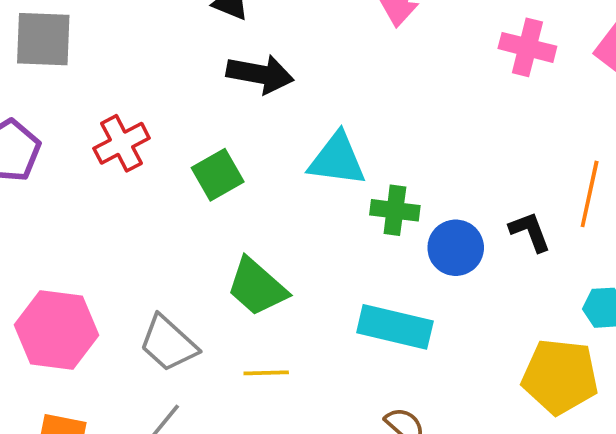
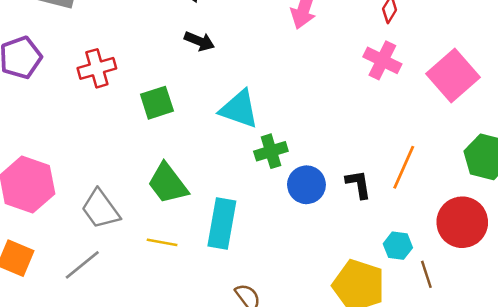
black arrow: (260, 74) -> (199, 41), size x0.7
green cross: (395, 210) -> (271, 151), turned -36
cyan rectangle: (395, 327) -> (222, 224), moved, turned 75

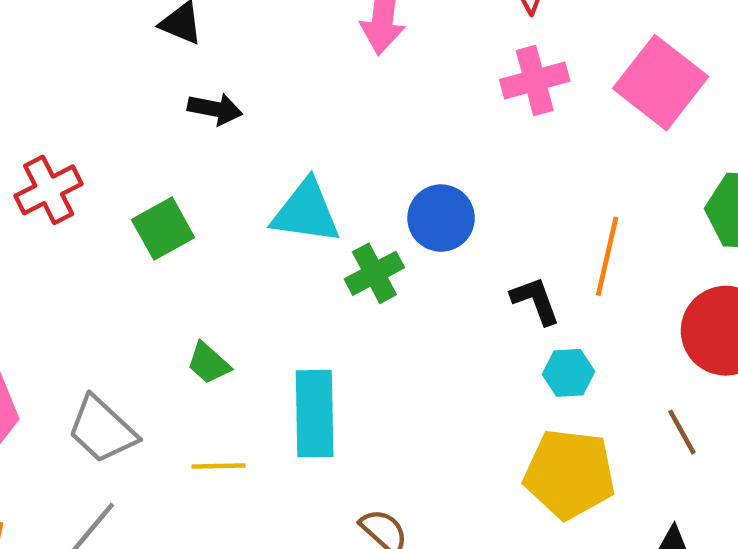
pink cross: (382, 60) -> (535, 80), turned -30
green trapezoid: (168, 183) -> (209, 363), size x0.6
blue circle: (306, 185) -> (441, 218), moved
cyan hexagon: (398, 246) -> (569, 373), moved

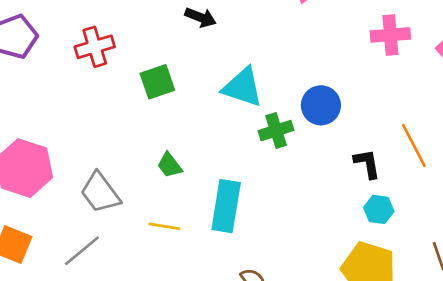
orange line: (607, 256) -> (414, 145), turned -51

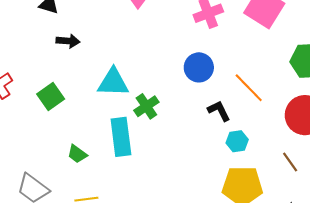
blue circle: (321, 105) -> (199, 67), moved
cyan rectangle: (226, 206) -> (121, 137), moved

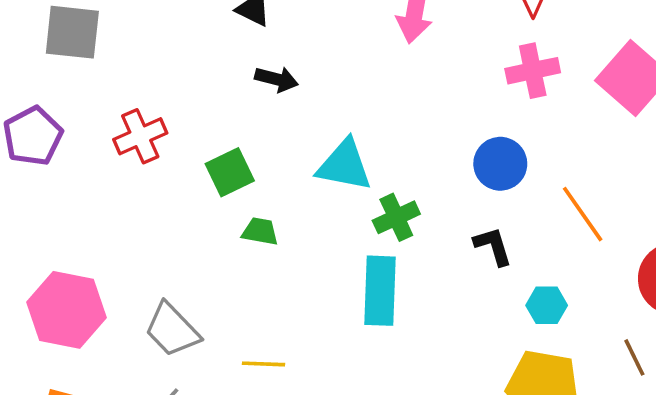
black L-shape: (219, 111) -> (493, 246), moved
cyan rectangle: (121, 137) -> (380, 291), moved
green trapezoid: (77, 154) -> (260, 231), moved, turned 145

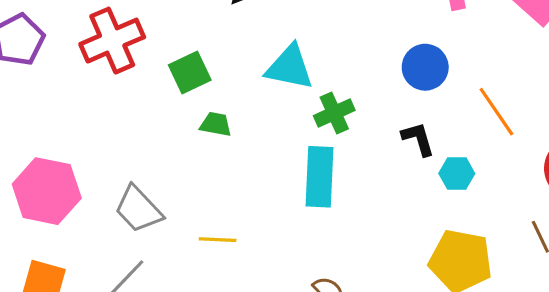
red cross: (140, 136) -> (112, 41), size x1.4
cyan hexagon: (547, 305) -> (457, 174), moved

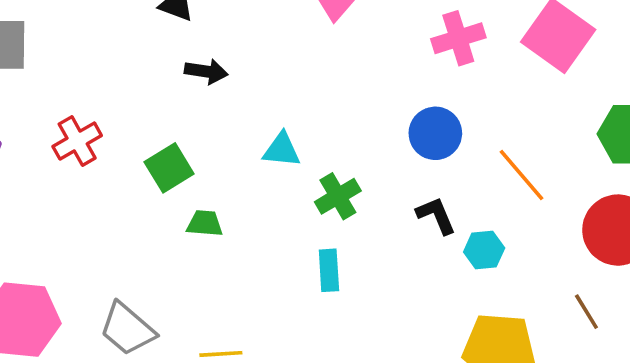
red cross: (112, 41) -> (77, 141), size x0.7
cyan triangle: (290, 67) -> (282, 150), size x0.7
cyan rectangle: (320, 177) -> (329, 270), size x0.6

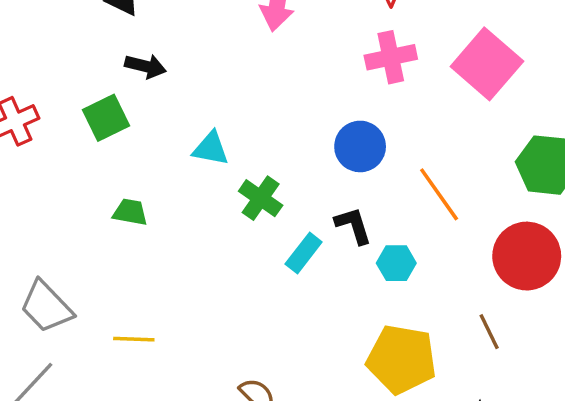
green square: (169, 168) -> (106, 118), moved
green cross: (338, 196) -> (261, 198), turned -30
cyan rectangle: (329, 270) -> (304, 253), moved, turned 36

